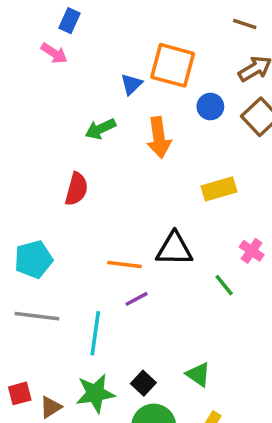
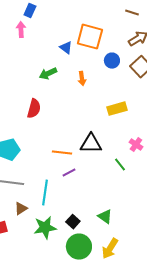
pink arrow: (54, 53) -> (21, 30), turned -126
blue triangle: (131, 84) -> (66, 48), turned -40
orange arrow: (159, 137) -> (82, 79), size x0.6
brown triangle: (51, 407) -> (21, 209), moved

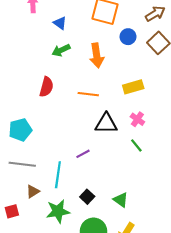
blue triangle: (66, 48) -> (60, 23), moved
orange arrow: (82, 79) -> (97, 55), size x1.6
pink cross: (136, 145) -> (137, 119), moved
orange line: (62, 153) -> (88, 94), moved
black square: (73, 222) -> (87, 197), moved

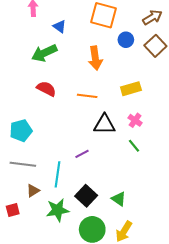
green arrow: (61, 50) -> (44, 53), moved, size x1.4
red semicircle: (46, 87) -> (46, 89), turned -78
black square: (87, 197) -> (86, 196), size x1.5

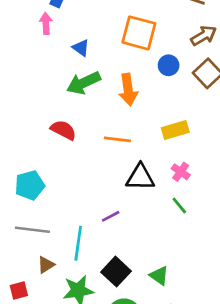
green arrow: (44, 53) -> (84, 83), moved

